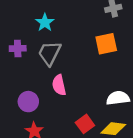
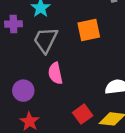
orange square: (106, 44) -> (89, 30), moved
purple cross: (18, 48) -> (13, 24), moved

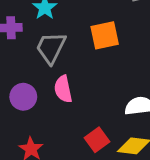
purple circle: (23, 91) -> (23, 97), moved

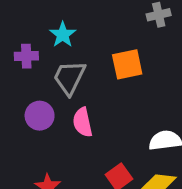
purple circle: (23, 97) -> (40, 116), moved

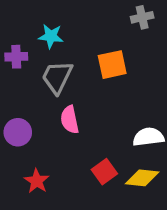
cyan star: (63, 35) -> (51, 36), turned -30
purple circle: (40, 116) -> (18, 132), moved

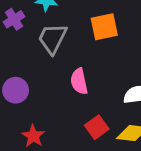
purple cross: (16, 57) -> (14, 19), turned -30
pink semicircle: (70, 120) -> (79, 81), moved

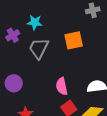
pink semicircle: (79, 81) -> (62, 86), moved

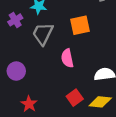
pink semicircle: (62, 86) -> (67, 58), moved

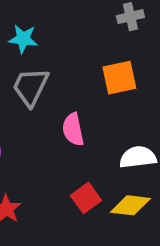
orange square: (80, 25) -> (119, 78), moved

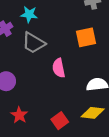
gray trapezoid: (31, 87) -> (33, 43), turned -85
red square: (86, 198) -> (60, 121), moved

